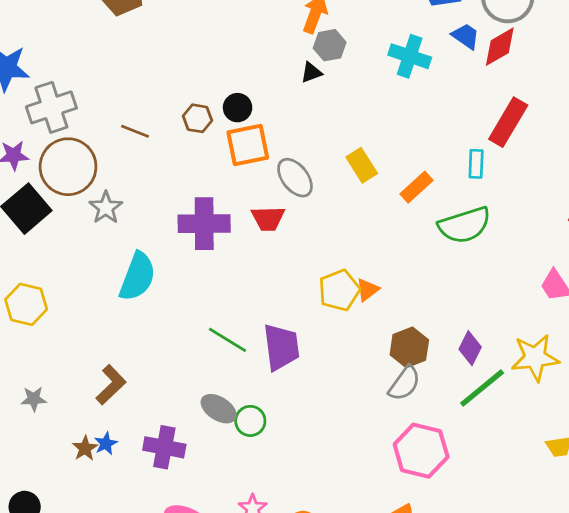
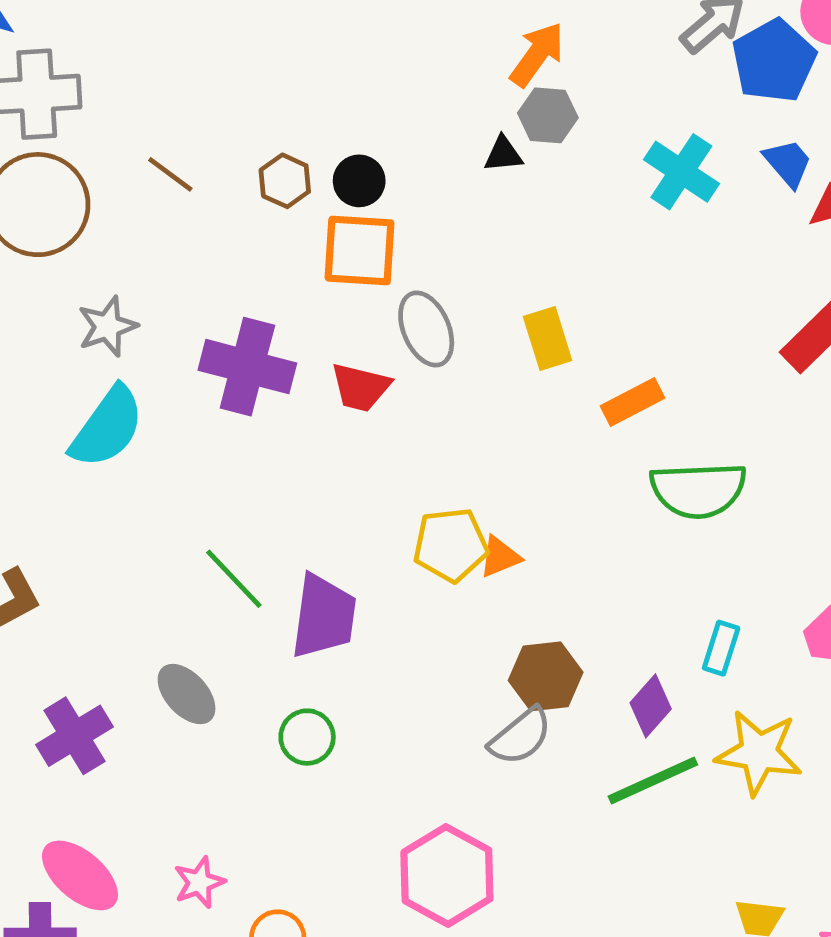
cyan rectangle: (476, 164) -> (721, 648), moved
gray star: (106, 208) -> (107, 327), moved
green circle: (250, 421) -> (307, 737), moved
purple cross: (164, 447) -> (74, 736), turned 33
pink hexagon: (421, 451) -> (447, 875), moved

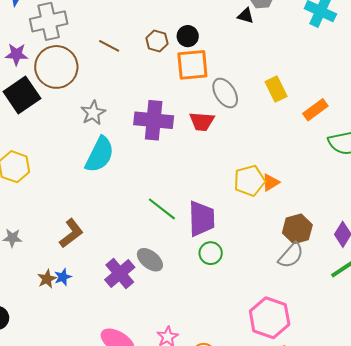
black triangle: (503, 154) -> (246, 16), turned 30
purple cross: (74, 736) -> (120, 274), moved
green circle: (307, 737) -> (211, 253), moved

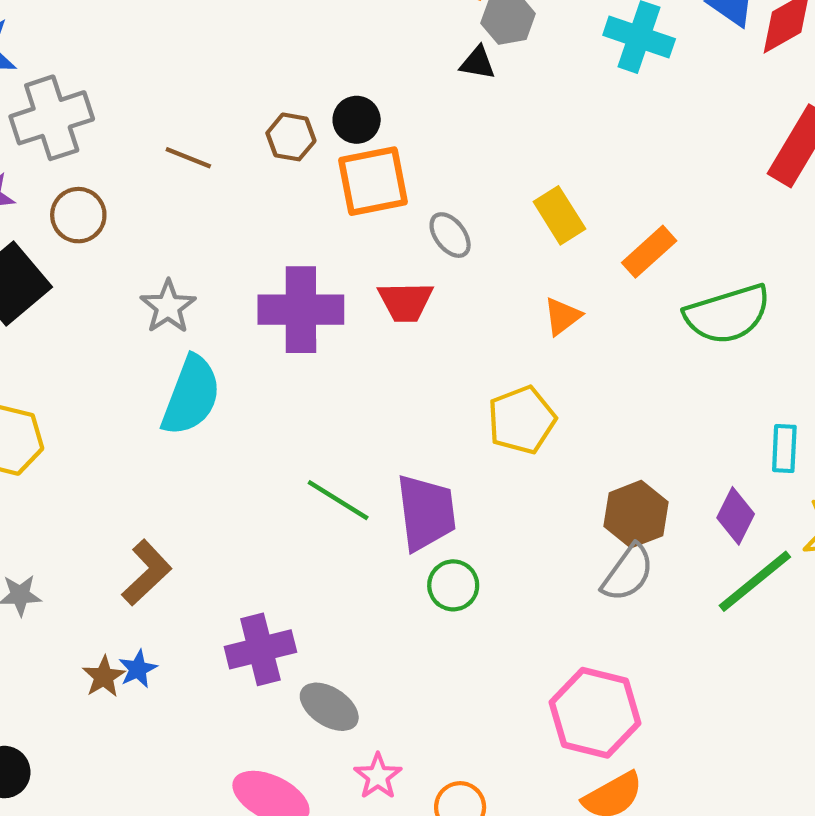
brown circle: (56, 67) -> (78, 215), size x0.6
gray ellipse: (225, 93) -> (450, 235), size x0.7
orange triangle: (271, 182) -> (562, 316), moved
gray ellipse: (150, 260) -> (329, 707), moved
purple cross: (120, 274) -> (260, 649), turned 32

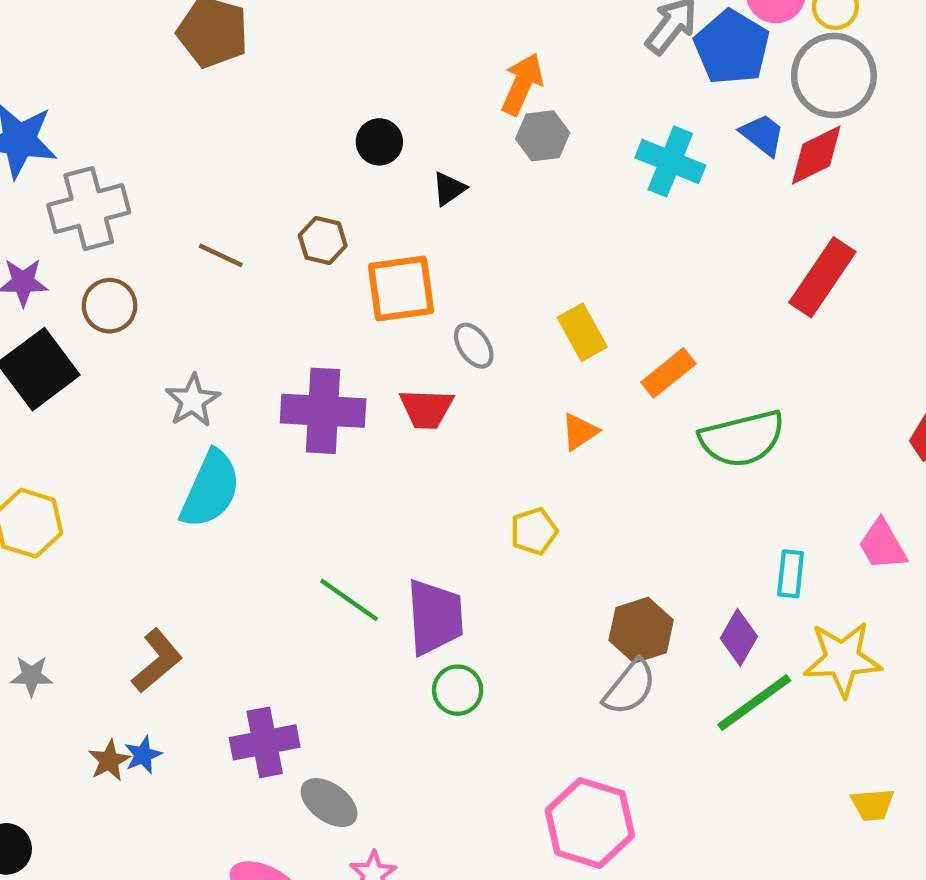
black triangle: (478, 63) -> (449, 189), moved, turned -48
black circle: (357, 120) -> (379, 142), moved
yellow pentagon: (522, 420) -> (534, 531), size x0.7

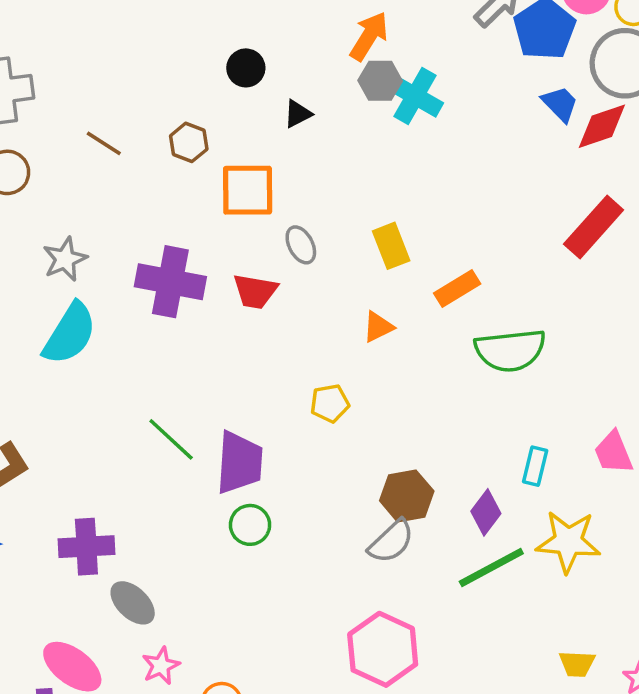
cyan cross: (670, 161) -> (415, 96), moved
pink hexagon: (590, 823) -> (383, 649), moved

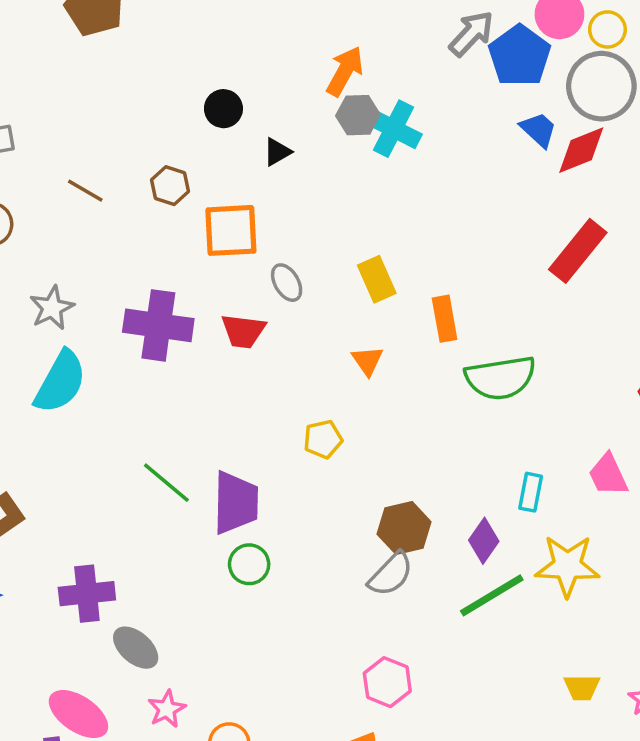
orange rectangle: (457, 288) -> (445, 319), turned -66
orange triangle: (378, 327) -> (368, 361), turned -36
pink hexagon: (383, 649) -> (387, 682), size x0.7

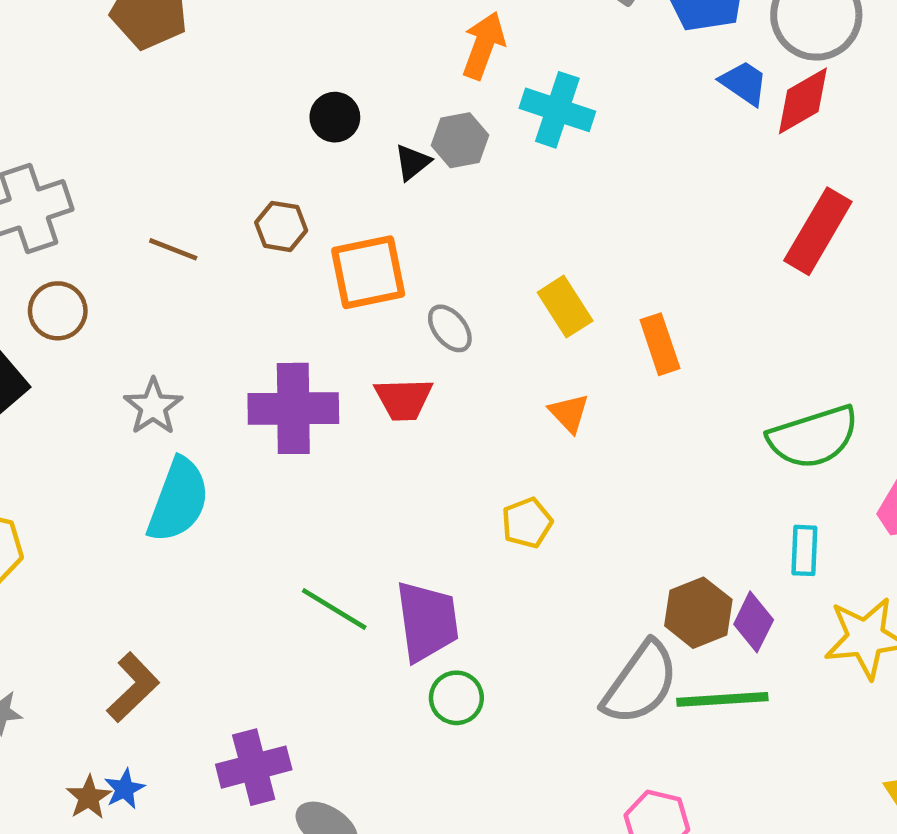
gray hexagon: (358, 115) -> (460, 140), moved
green semicircle: (500, 378) -> (813, 437), moved
brown hexagon: (404, 528) -> (698, 613), moved
gray semicircle: (391, 574) -> (640, 683), size x1.4
green line: (492, 595) -> (722, 699), moved, turned 36

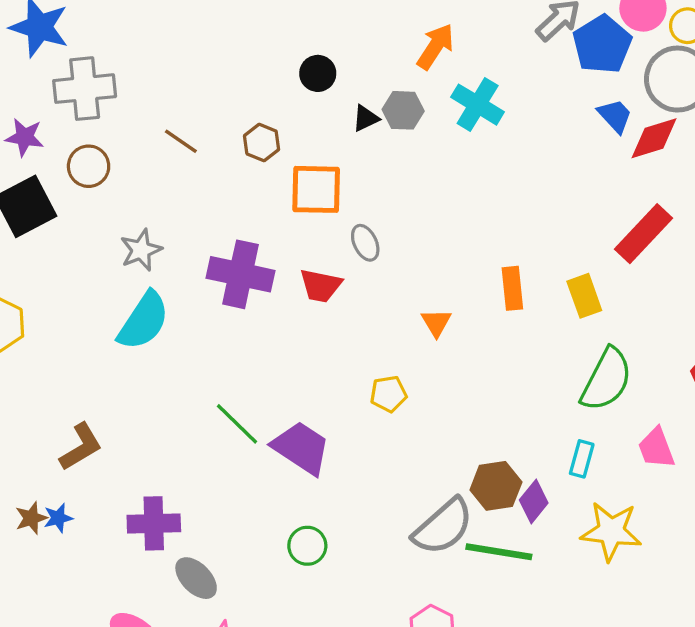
yellow rectangle: (565, 307) -> (584, 296), moved
green semicircle: (813, 437) -> (606, 380), turned -58
purple trapezoid: (427, 621) -> (301, 448), turned -62
green circle: (456, 698) -> (307, 546), moved

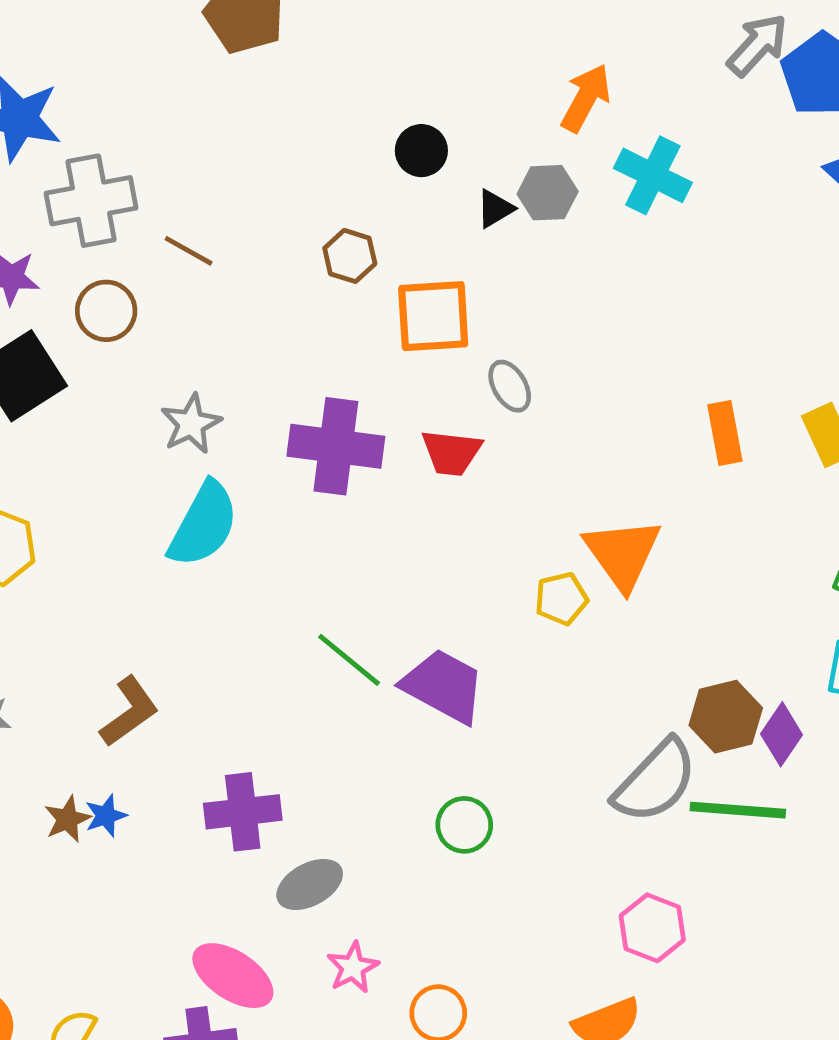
brown line: (181, 141) -> (189, 251), moved
orange triangle: (436, 323) -> (623, 554), moved, size x1.8
gray ellipse: (196, 578) -> (310, 885), turned -69

